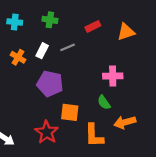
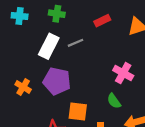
white rectangle: (42, 51) -> (49, 46), size x1.5
orange cross: (18, 57) -> (23, 87), moved
pink cross: (113, 76) -> (123, 73), turned 30

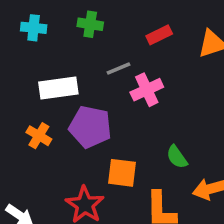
white rectangle: (49, 46) -> (58, 88), moved, turned 55
pink cross: (123, 73) -> (147, 90), moved, turned 36

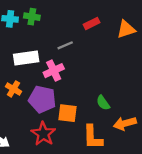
green cross: (90, 24) -> (32, 17), moved
pink cross: (147, 90) -> (54, 71), moved
purple pentagon: (90, 127) -> (42, 99), moved

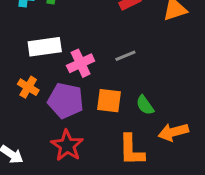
gray line: (65, 45) -> (125, 56), moved
orange square: (67, 113) -> (109, 101), moved

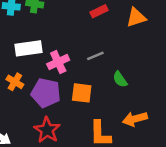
green semicircle: (145, 105) -> (120, 79), moved

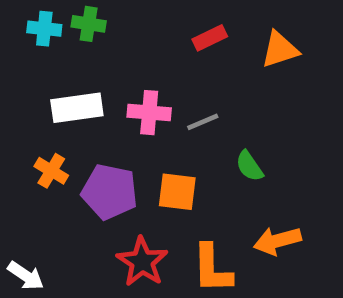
pink cross: (58, 62) -> (149, 113), moved, turned 30
red star: (47, 130) -> (142, 262), moved

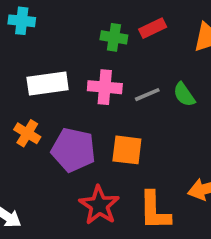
green cross: (89, 24) -> (114, 37), moved
green semicircle: (249, 166) -> (184, 95), moved

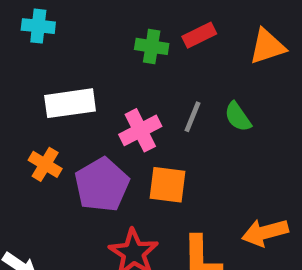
pink cross: (105, 87) -> (140, 130), moved, turned -32
gray line: (147, 95) -> (192, 117), turned -45
purple pentagon: (73, 150) -> (102, 185), turned 30

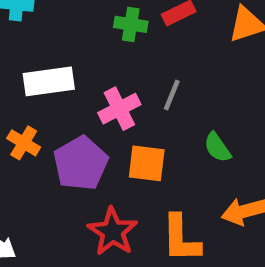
green semicircle: (238, 117) -> (217, 147), moved

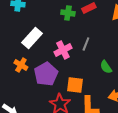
white rectangle: (49, 81) -> (32, 38), turned -40
orange square: (147, 163) -> (75, 85), moved

